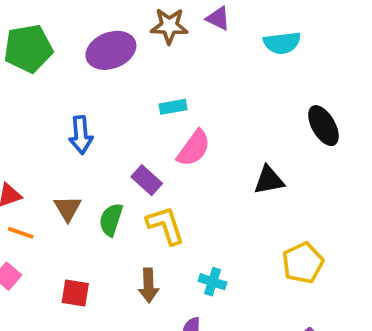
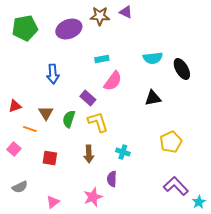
cyan semicircle: (282, 43) -> (153, 58), moved
orange line: (21, 233) -> (30, 129), moved

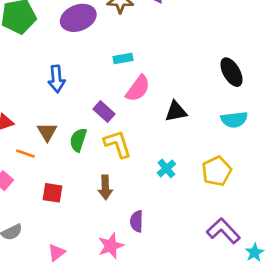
cyan semicircle: (153, 58) -> (234, 120), moved
black triangle: (153, 98) -> (176, 111), moved
cyan cross: (123, 152) -> (166, 168), moved, turned 32

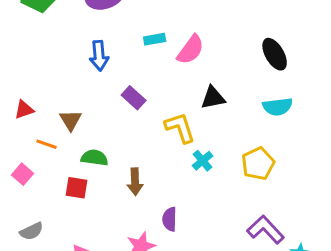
blue arrow: (57, 79) -> (99, 56), moved
pink semicircle: (138, 88) -> (191, 50), moved
green semicircle: (78, 140) -> (95, 158), moved, turned 80
yellow L-shape: (118, 144) -> (180, 128), moved

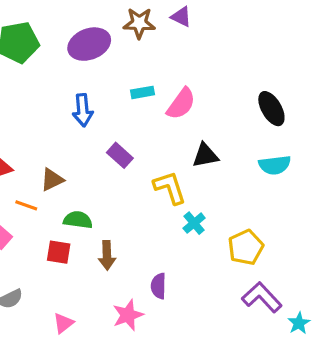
brown triangle: (71, 120) -> (52, 180), turned 35
yellow pentagon: (258, 164) -> (246, 247), moved
brown arrow: (135, 182) -> (107, 255), moved

